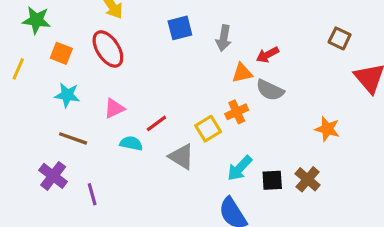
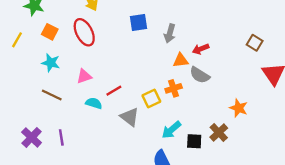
purple cross: (53, 176) -> (32, 137), moved
brown cross: (308, 179) -> (219, 133), moved

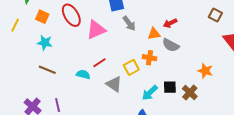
gray arrow: (170, 33) -> (129, 23), moved, turned -49
pink triangle: (84, 76) -> (96, 30), moved, size x1.5
orange cross: (174, 88) -> (149, 58), turned 32
black square: (194, 141) -> (170, 87), moved

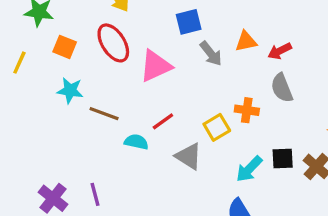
orange triangle: (154, 34) -> (246, 41), moved
gray semicircle: (171, 45) -> (282, 88), turned 42
brown line: (47, 70) -> (104, 114), moved

